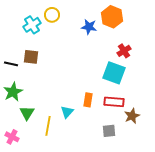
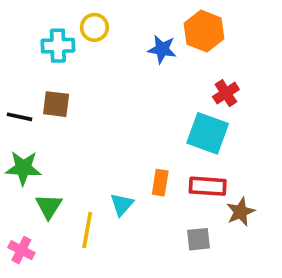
cyan cross: (32, 25) -> (58, 46), turned 30
green star: (13, 92) -> (23, 168), turned 30

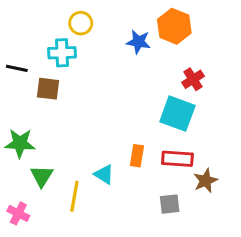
cyan cross: (58, 46) -> (62, 53), moved
black line: (20, 117) -> (17, 68), moved
cyan triangle: (122, 204) -> (104, 174), turned -40

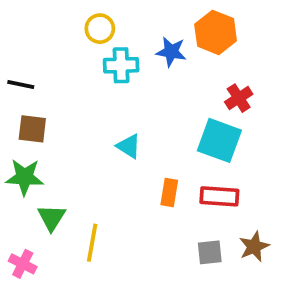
cyan cross: (62, 53) -> (121, 65), moved
brown square: (48, 89) -> (32, 129), moved
cyan triangle: (104, 174) -> (129, 146), moved
brown star: (206, 181) -> (254, 247), moved

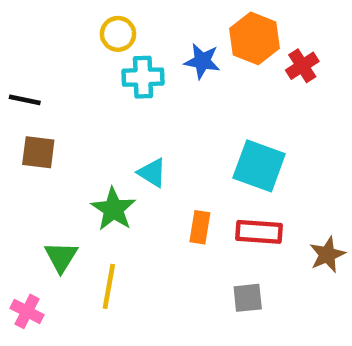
red cross: (239, 98) -> (302, 66), moved
green star: (25, 177) -> (113, 209), moved, turned 30
brown star: (254, 247) -> (327, 255), moved

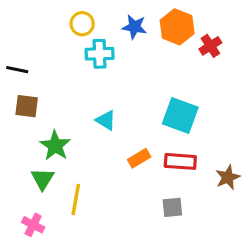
blue star: (202, 61) -> (134, 27), moved
green star: (113, 209) -> (55, 146), moved
orange rectangle: (200, 227) -> (139, 158), turned 50
pink cross: (27, 311) -> (33, 225), moved

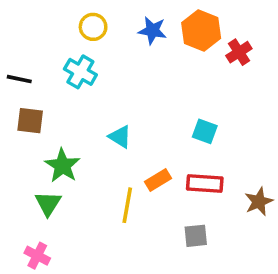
cyan cross: (100, 54) -> (80, 72), moved, turned 32
cyan square: (180, 116) -> (205, 131), size x0.6
yellow line: (76, 199) -> (127, 205), moved

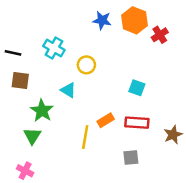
yellow circle: (93, 27) -> (86, 65), moved
cyan triangle: (120, 137) -> (68, 90), moved

